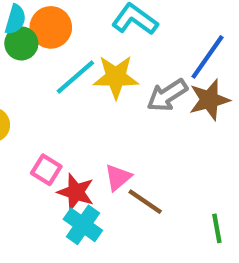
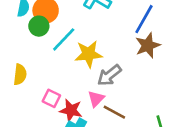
green circle: (21, 43) -> (39, 26), moved
yellow star: (116, 77) -> (89, 54), moved
gray arrow: (167, 95) -> (109, 75), moved

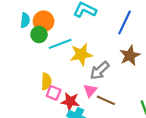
cyan line: (64, 39) -> (60, 44), turned 30
brown star: (148, 45) -> (130, 56), moved
yellow semicircle: (20, 74) -> (46, 81), moved

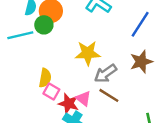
cyan line: (60, 44) -> (20, 35), moved
pink triangle: (90, 90) -> (83, 99), moved, turned -40
brown line: (106, 100) -> (109, 95), moved

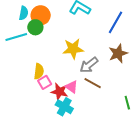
pink square: (51, 92) -> (45, 82), turned 32

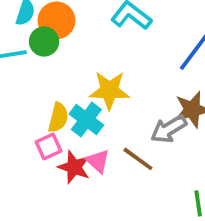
gray arrow: (89, 65) -> (169, 129), moved
yellow semicircle: (39, 71) -> (58, 117), moved
cyan cross: (64, 107) -> (86, 120), moved

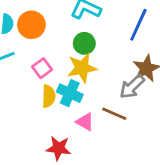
green circle: (44, 41) -> (84, 43), moved
pink square: (48, 147) -> (42, 68), moved
red star: (74, 167) -> (59, 148), moved

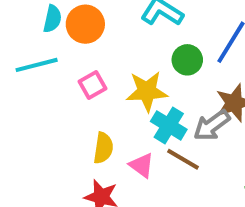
green circle: (84, 43) -> (187, 60), moved
cyan cross: (70, 93) -> (169, 125), moved
yellow semicircle: (49, 96) -> (103, 148), moved

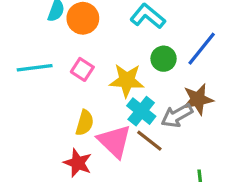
cyan line: (37, 65) -> (35, 68), moved
pink square: (92, 85) -> (82, 69), turned -35
pink triangle: (142, 165) -> (115, 141), size x1.6

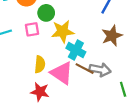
green circle: (164, 59) -> (46, 13), moved
pink square: (82, 69) -> (32, 29), turned -32
gray arrow: (177, 116) -> (100, 70), moved, turned -130

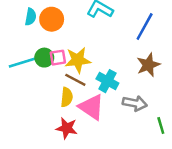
green circle: (46, 13) -> (44, 58), moved
yellow star: (63, 31) -> (78, 60), moved
brown line: (85, 69) -> (75, 80), moved

